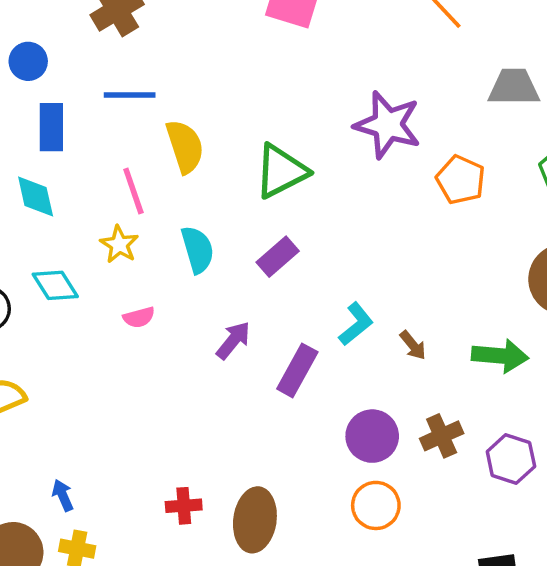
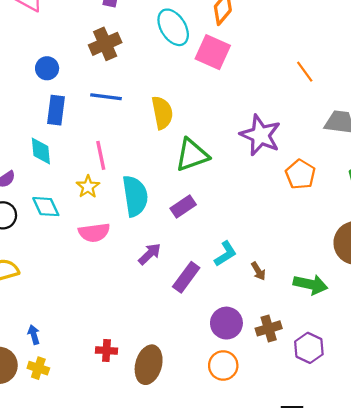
yellow semicircle: (185, 146) -> (162, 113), moved
cyan semicircle: (198, 250) -> (135, 196), size x1.4
pink semicircle: (139, 317) -> (94, 232), size x1.6

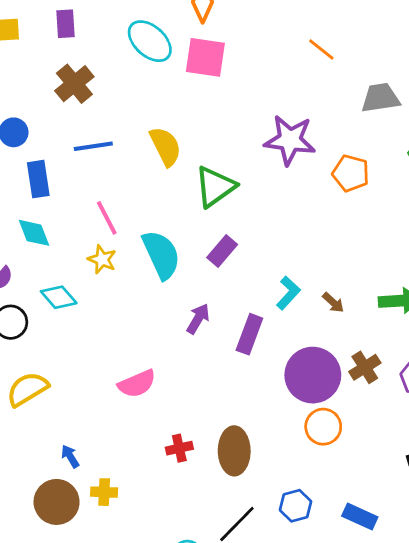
pink semicircle: (94, 232) -> (137, 384), moved
purple circle: (226, 323) -> (313, 375), size x1.4
blue arrow: (34, 335) -> (70, 456), moved

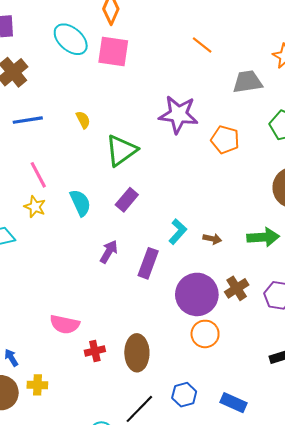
yellow semicircle: (166, 146) -> (83, 120), size x0.6
cyan semicircle: (161, 255) -> (80, 203), size x0.7
brown arrow: (333, 303) -> (212, 239), turned -30
pink semicircle: (137, 384) -> (65, 324), moved, turned 36

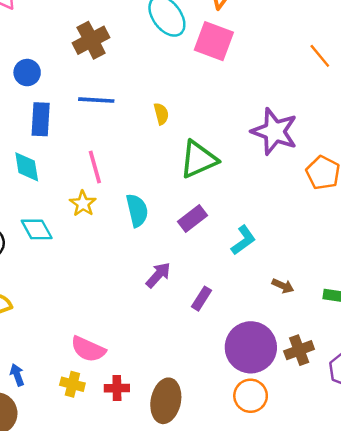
cyan L-shape: (178, 232) -> (243, 240), moved
purple rectangle: (148, 263) -> (202, 299), size x0.7
yellow cross: (37, 385) -> (72, 384), moved

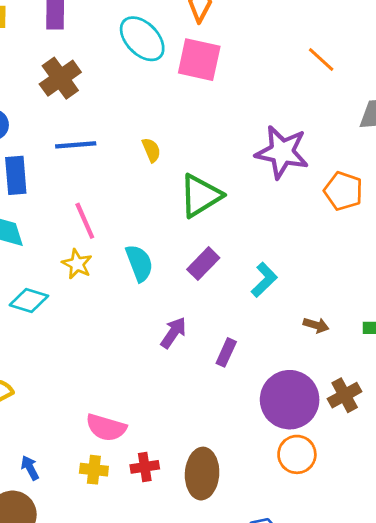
cyan diamond: (37, 229) -> (29, 301), turned -36

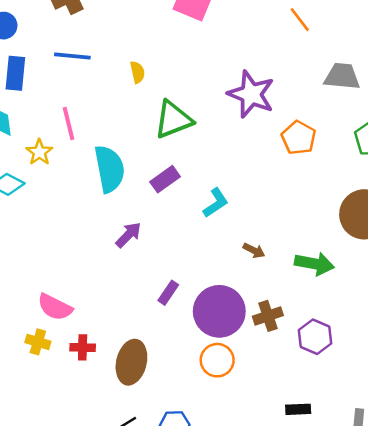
cyan semicircle: (139, 263) -> (109, 169), size x1.4
yellow star: (77, 264) -> (39, 152), moved
purple rectangle: (226, 352) -> (168, 293), moved

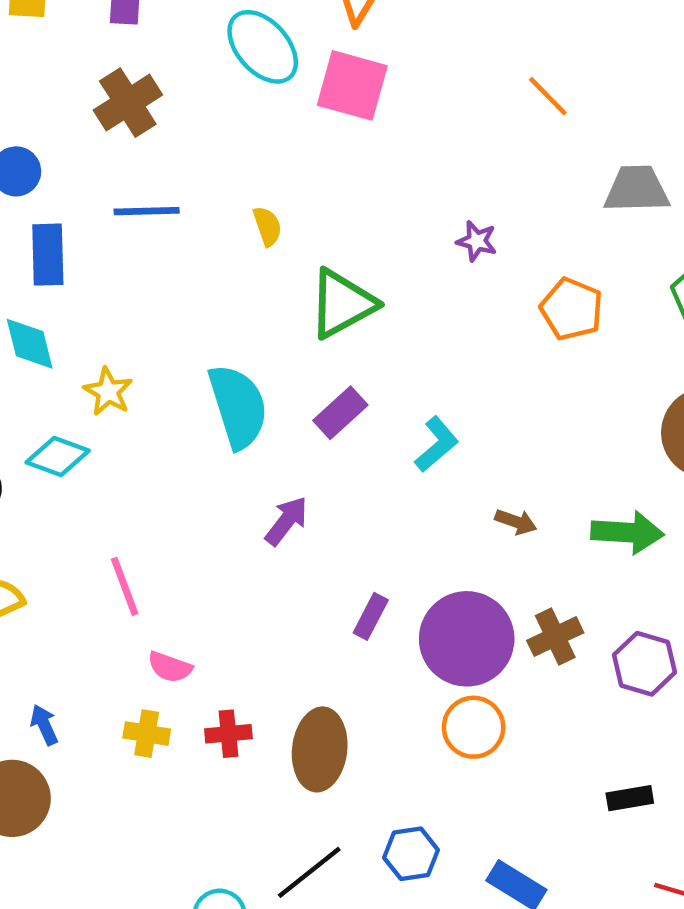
purple star: (251, 94) -> (477, 241), size x0.5
pink line: (68, 124) -> (125, 586), moved
pink semicircle: (55, 307) -> (170, 667), size x0.7

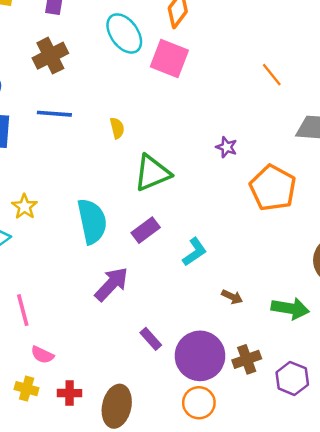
orange pentagon: (572, 309) -> (273, 188), size x1.4
purple arrow: (286, 521) -> (111, 284), size x1.4
purple rectangle: (371, 616) -> (151, 339), turned -75

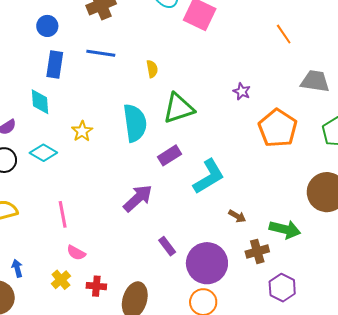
yellow star: (25, 207) -> (82, 131), moved
cyan semicircle: (92, 221) -> (135, 123), moved
cyan L-shape: (195, 252) -> (209, 177), size x1.5
brown cross: (247, 359) -> (257, 251), moved
yellow cross: (27, 389) -> (61, 280), turned 30

